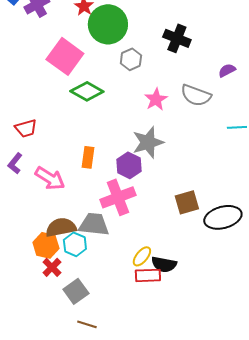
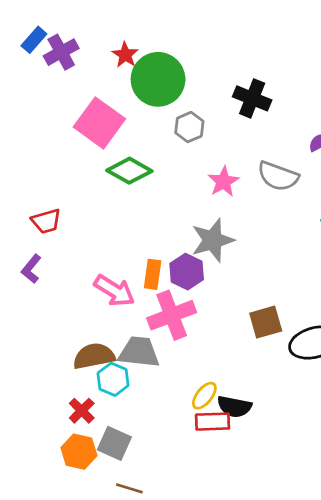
orange rectangle: (88, 157) -> (153, 274), moved
pink arrow: (50, 178) -> (114, 291), moved
orange hexagon: (46, 245) -> (79, 452), moved
gray square: (76, 291) -> (114, 443), turned -30

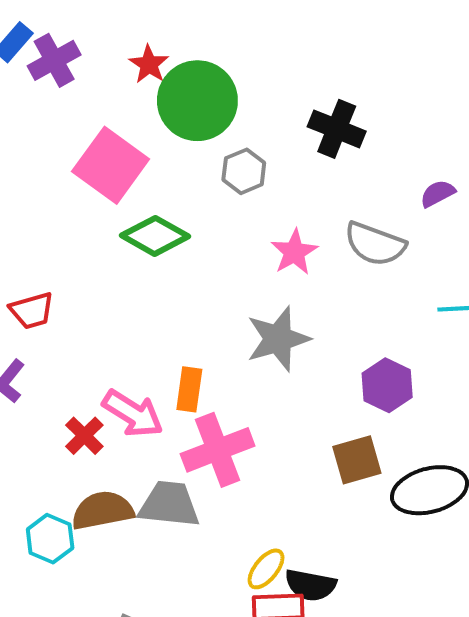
purple hexagon: (187, 272) -> (387, 385), moved
cyan hexagon: (113, 379) -> (50, 539), moved
red cross: (82, 411) -> (84, 436), moved

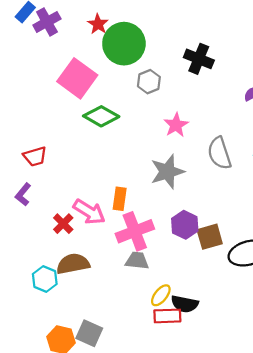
gray semicircle: (375, 244) -> (219, 153), moved, turned 52
purple hexagon: (387, 385) -> (185, 225), moved
gray trapezoid: (169, 504) -> (137, 261), moved, size x0.7

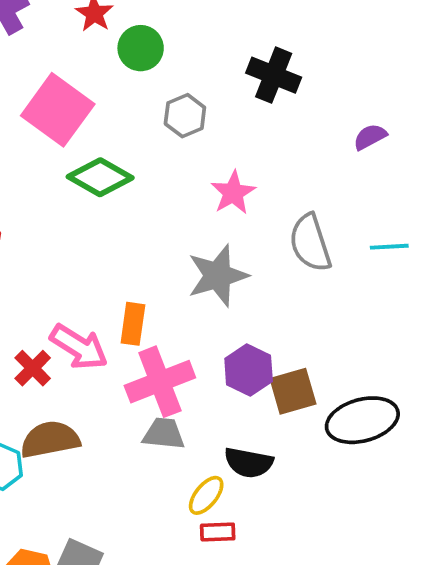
green circle: (124, 44) -> (141, 48), size x0.6
black semicircle: (185, 304) -> (249, 463), moved
red rectangle: (167, 316) -> (218, 532), size x0.7

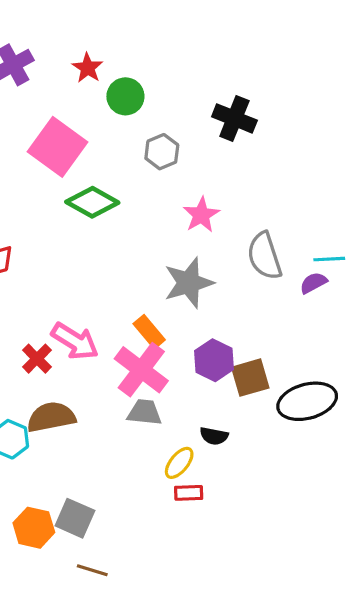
purple semicircle: (370, 137) -> (313, 283), moved
orange rectangle: (133, 324) -> (149, 332), moved, turned -48
pink cross: (160, 382) -> (141, 370), turned -32
black semicircle: (249, 463) -> (214, 436), size x0.7

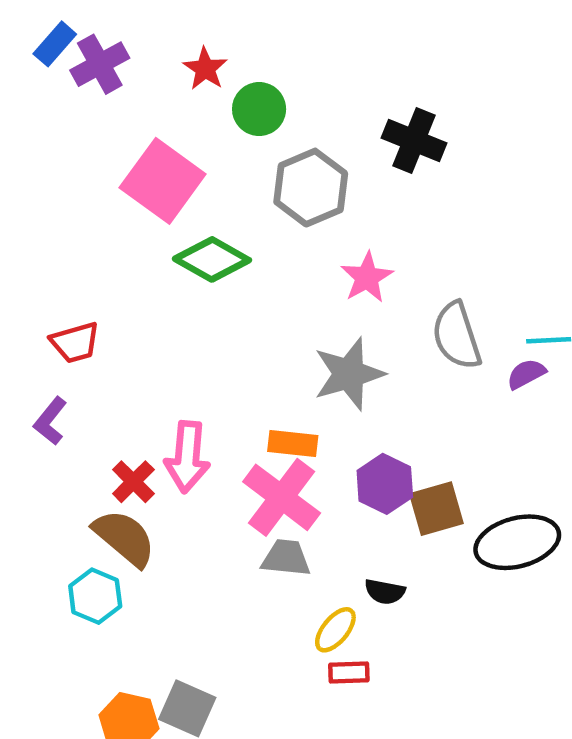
gray hexagon: (162, 152) -> (311, 188), size x1.5
orange rectangle: (149, 332) -> (293, 443), turned -44
pink arrow: (75, 341) -> (187, 457), turned 63
brown semicircle: (51, 417) -> (124, 538), moved, turned 51

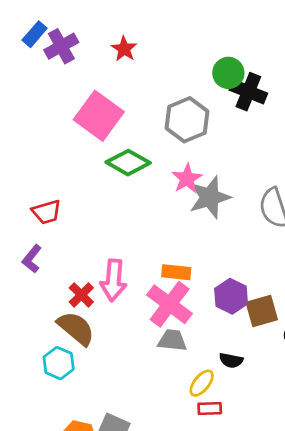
green circle: (259, 109) -> (228, 73), moved
pink star: (367, 277) -> (187, 179), moved
gray star: (349, 374) -> (210, 197), moved

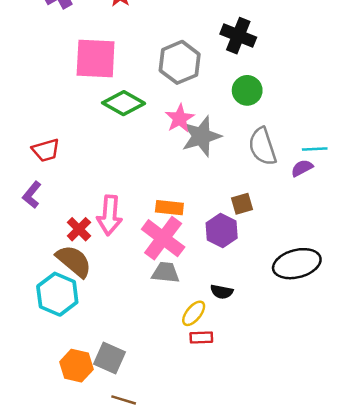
green circle: (228, 73) -> (247, 90), moved
pink square: (99, 116) -> (96, 59), turned -33
brown square: (262, 311) -> (242, 204), moved, size x0.7
cyan hexagon: (59, 363) -> (57, 294), size x1.4

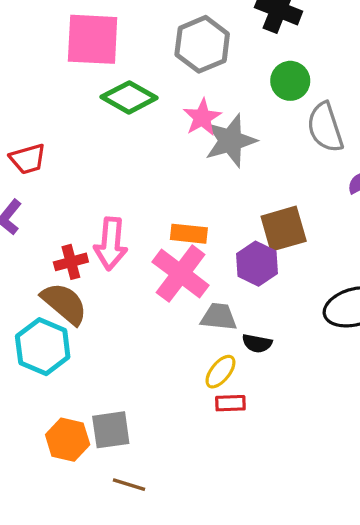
gray semicircle: (262, 146) -> (325, 127), moved
brown square: (242, 204) -> (284, 229), size x1.6
red cross: (79, 229) -> (71, 262), turned 30
gray trapezoid: (166, 273) -> (219, 317), moved
gray square: (110, 358) -> (111, 430), turned -32

